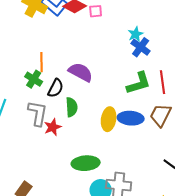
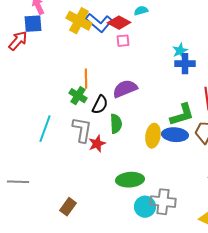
pink square: (96, 11) -> (123, 41), moved
blue cross: (141, 47) -> (185, 64), turned -36
purple semicircle: (81, 72) -> (125, 89), turned -50
green L-shape: (139, 83) -> (182, 115), moved

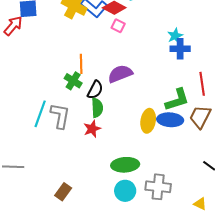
pink square: (123, 41) -> (118, 26), turned 32
green semicircle: (116, 124) -> (97, 108), moved
gray L-shape: (82, 130) -> (60, 116), moved
cyan circle: (145, 207) -> (125, 191), moved

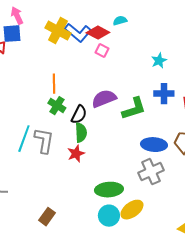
blue cross: (180, 49) -> (164, 94), moved
orange line: (81, 64) -> (54, 84), moved
green L-shape: (177, 100) -> (134, 109), moved
yellow ellipse: (148, 121) -> (132, 210), moved, turned 45
gray cross: (158, 187) -> (151, 172), moved, turned -30

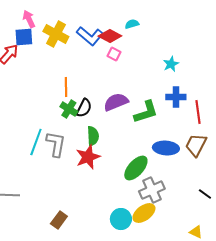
yellow cross: (58, 31) -> (56, 34), moved
black semicircle: (79, 115) -> (84, 108), moved
red star: (76, 154) -> (88, 157), size x1.4
gray cross: (151, 172) -> (152, 190), moved
green ellipse: (109, 190) -> (136, 168), moved, turned -44

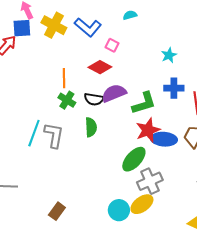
red diamond: (110, 36) -> (100, 67), moved
black semicircle: (84, 108) -> (94, 99), moved, turned 72
red star: (88, 157) -> (148, 130), moved

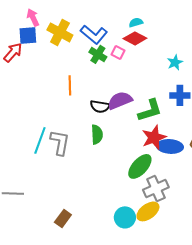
red diamond: (100, 67) -> (135, 38), moved
green cross: (67, 100) -> (98, 54), moved

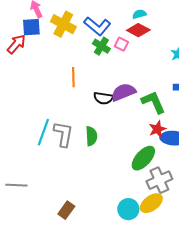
green L-shape: (150, 110) -> (153, 102), turned -96
green semicircle: (97, 134) -> (91, 136), moved
red star: (154, 137) -> (157, 129), size x0.7

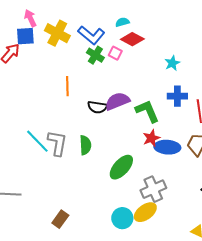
cyan semicircle: (139, 14) -> (122, 22), moved
cyan line: (43, 132) -> (37, 141), turned -64
green ellipse: (143, 158) -> (121, 167), moved

